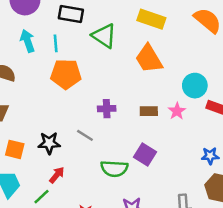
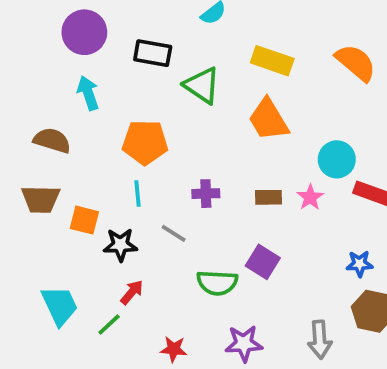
cyan line: (56, 43) -> (137, 194), moved
orange square: (15, 149) -> (84, 220), moved

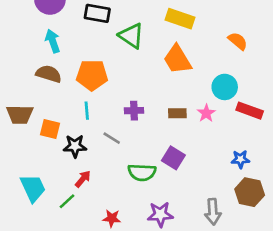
orange semicircle: (356, 63) -> (238, 41), moved, size x0.7
brown semicircle: (52, 140) -> (49, 74), moved

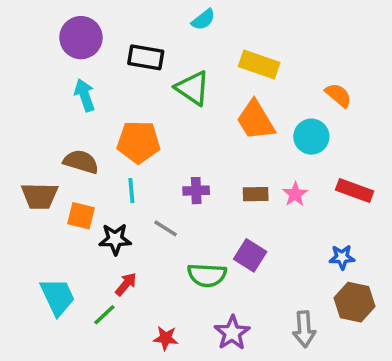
brown semicircle: (49, 74) -> (81, 162), moved
cyan circle: (225, 87) -> (311, 137), moved
purple star: (160, 214) -> (232, 333), turned -30

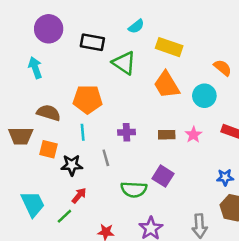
cyan semicircle: (203, 20) -> (136, 26), moved
cyan arrow: (85, 95) -> (35, 68), moved
gray line: (166, 228) -> (106, 158), turned 42

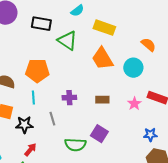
pink star: (193, 135) -> (134, 104), moved

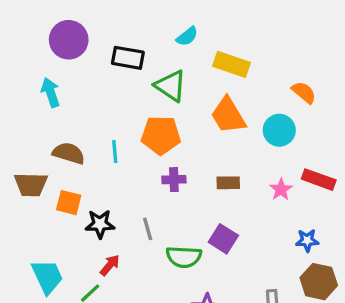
orange pentagon: (37, 71) -> (161, 135), moved
cyan line: (33, 98) -> (115, 152), moved
gray line: (52, 119) -> (148, 229), moved

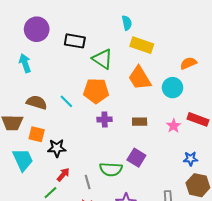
cyan semicircle: (187, 36) -> (127, 23), moved, turned -64
orange semicircle: (304, 92) -> (188, 63), turned -63
cyan line: (115, 152) -> (66, 101), turned -40
gray line: (148, 229) -> (88, 182), moved
cyan trapezoid: (47, 277) -> (23, 160), moved

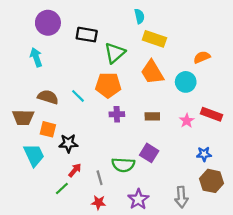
green triangle: (102, 59) -> (115, 53), turned 45

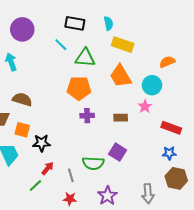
black rectangle: (87, 35) -> (75, 23), moved
green triangle: (115, 53) -> (85, 58), turned 45
cyan line: (78, 96) -> (61, 45), moved
red rectangle: (212, 114) -> (171, 128), moved
pink star: (187, 121) -> (145, 106), moved

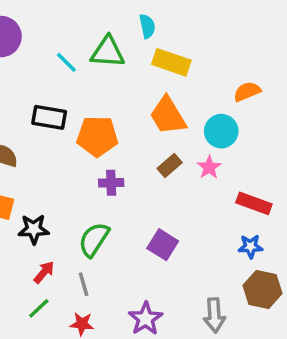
black rectangle: (75, 23) -> (49, 117), moved
green triangle: (85, 58) -> (108, 52), moved
brown rectangle: (121, 118) -> (170, 166), moved, turned -40
green semicircle: (93, 163) -> (94, 240), moved, turned 120
green line: (35, 186) -> (39, 308), moved

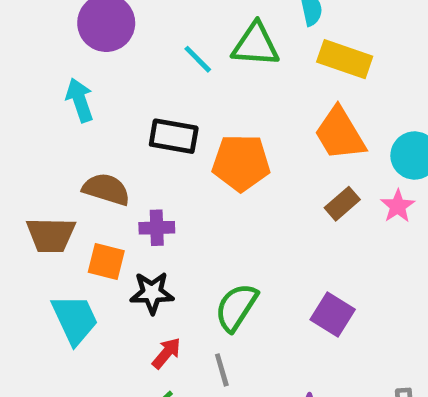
purple cross: (111, 183) -> (157, 228), moved

